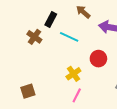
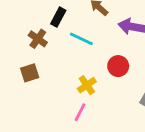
brown square: (28, 91) -> (30, 73), moved
pink line: (77, 95) -> (80, 112), moved

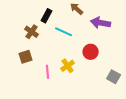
pink line: (80, 112) -> (48, 72), moved, turned -32

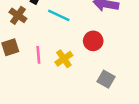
pink line: (48, 72) -> (38, 55), moved
gray square: (114, 77) -> (106, 79), moved

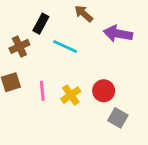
brown cross: (18, 15) -> (19, 46), turned 30
red circle: (93, 41) -> (104, 91), moved

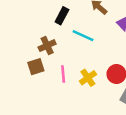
brown cross: (19, 46) -> (47, 46), moved

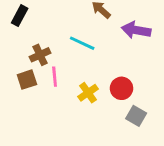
black rectangle: (62, 16) -> (20, 16), moved
pink line: (63, 74) -> (55, 77), moved

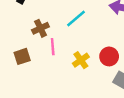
cyan line: (82, 43) -> (76, 18), turned -65
brown square: (27, 80) -> (22, 56), moved

